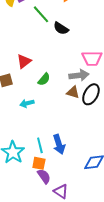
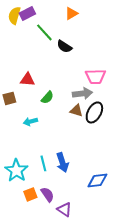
red triangle: (24, 61) -> (27, 79), turned 42
orange square: (39, 163) -> (30, 194), moved, turned -32

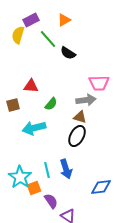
orange triangle: (71, 13) -> (64, 20), moved
yellow semicircle: (14, 15) -> (18, 35), moved
black ellipse: (94, 112) -> (77, 136), moved
cyan arrow: (30, 121) -> (34, 128), size x1.6
orange square: (30, 194) -> (34, 188), moved

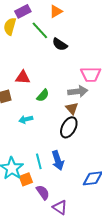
brown triangle: (80, 117) -> (72, 108), turned 32
cyan arrow: (34, 128) -> (26, 119), size x0.6

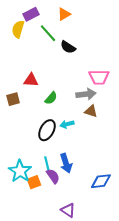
brown triangle: (72, 108) -> (91, 111), moved, turned -32
cyan arrow: (26, 119) -> (67, 124), moved
black ellipse: (69, 127) -> (47, 130), moved
purple semicircle: (43, 192) -> (53, 176), moved

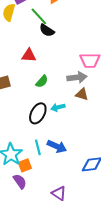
black semicircle: (68, 47) -> (47, 30), moved
red triangle: (31, 80) -> (29, 55), moved
blue arrow: (66, 163) -> (57, 146), turned -48
purple semicircle: (53, 176) -> (20, 181), moved

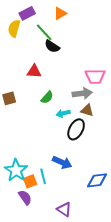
cyan arrow: (58, 107) -> (63, 113), moved
black ellipse: (38, 113) -> (76, 129), moved
cyan line: (38, 147) -> (43, 176), moved

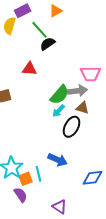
black semicircle: (52, 46) -> (48, 44), turned 112
green semicircle: (47, 97) -> (60, 95), moved, size x1.5
cyan arrow: (63, 113) -> (59, 111), turned -32

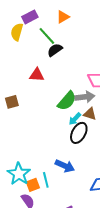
cyan arrow: (59, 111) -> (75, 119), moved

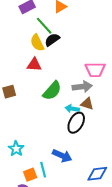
yellow semicircle: (17, 32) -> (37, 43), moved, turned -42
green semicircle: (67, 101) -> (52, 91), moved
cyan arrow: (75, 119) -> (72, 109), turned 56
cyan star: (19, 174) -> (16, 149), moved, size x0.7

